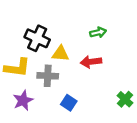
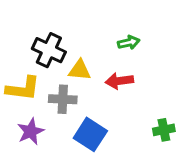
green cross: (125, 99) -> (164, 130), turned 35
blue square: (69, 103) -> (90, 134), size x1.5

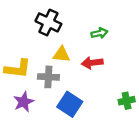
black cross: (49, 50) -> (48, 22), moved

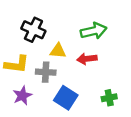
black cross: (48, 22) -> (33, 30), moved
green arrow: (99, 33) -> (94, 31), size x1.6
green cross: (127, 101) -> (109, 98), moved

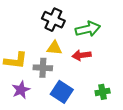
black cross: (33, 30) -> (53, 20), moved

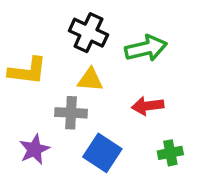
red arrow: (82, 55) -> (148, 106), moved
yellow L-shape: (16, 60) -> (27, 71), moved

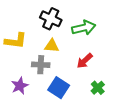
red arrow: (148, 106) -> (85, 61), turned -36
green cross: (170, 153) -> (98, 88), turned -32

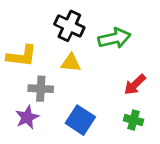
red arrow: (85, 61) -> (135, 85), moved
gray cross: (41, 65) -> (41, 89), moved
green cross: (98, 88) -> (133, 120), turned -32

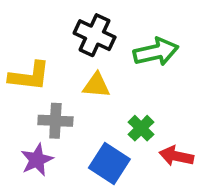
red arrow: (135, 85) -> (176, 156), moved, turned 55
green cross: (133, 120) -> (141, 128), moved, turned 30

